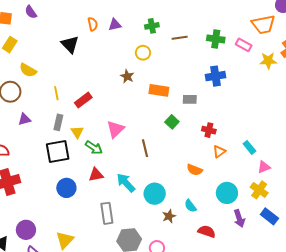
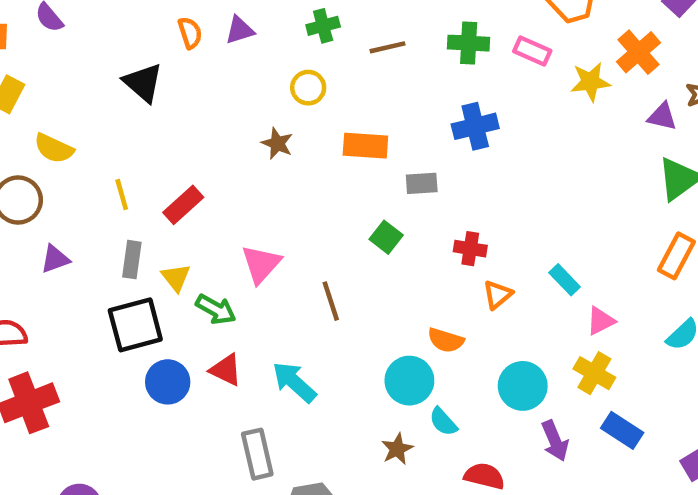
orange rectangle: (159, 90) -> (365, 146), moved
red triangle: (96, 175) -> (226, 370), turned 42
blue circle: (66, 188) -> (168, 382), moved
cyan circle: (155, 194) -> (409, 381), moved

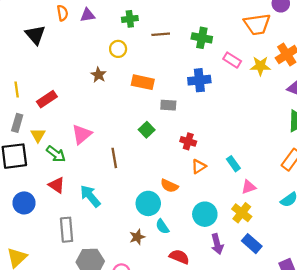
pink rectangle: (532, 51) -> (232, 60), moved
blue circle: (168, 382) -> (24, 203), moved

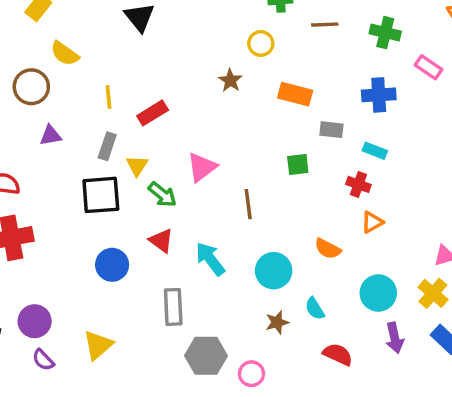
green square: (147, 130) -> (298, 165), turned 35
cyan rectangle: (233, 164) -> (375, 151), moved, turned -35
cyan circle: (148, 203) -> (274, 271), moved

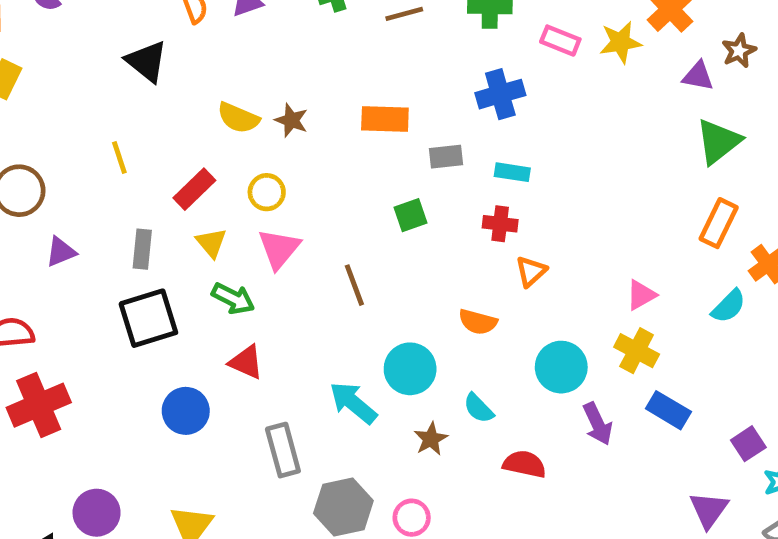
yellow circle: (261, 43) -> (267, 192), moved
yellow semicircle: (65, 54) -> (238, 118), moved
yellow line: (109, 97) -> (119, 158), moved
yellow triangle: (137, 166) -> (211, 243), moved
cyan arrow: (210, 259) -> (353, 403), moved

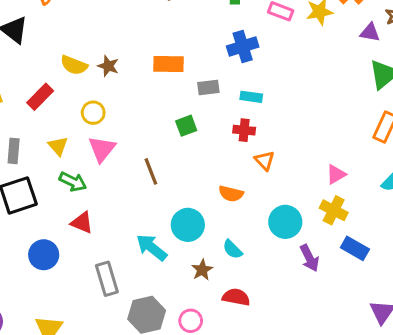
red rectangle: (194, 189) -> (40, 97), moved
orange triangle: (531, 271) -> (265, 161), turned -30
red semicircle: (524, 464) -> (236, 297), moved

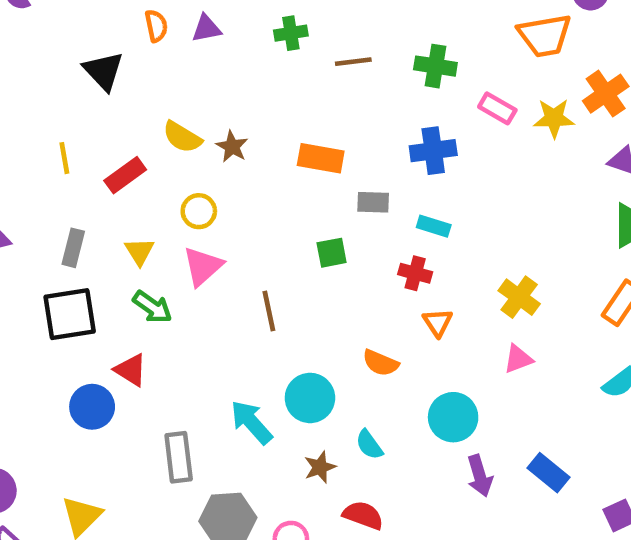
pink triangle: (336, 174) -> (518, 359), moved
yellow cross: (334, 210) -> (519, 297), moved
red triangle: (82, 223) -> (131, 370), moved

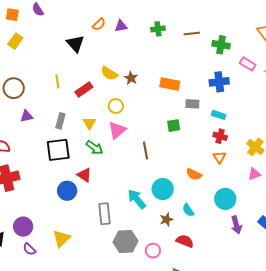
orange semicircle: (156, 26) -> (99, 24), turned 56
brown line: (353, 62) -> (192, 33), moved
red cross: (415, 273) -> (220, 136), moved

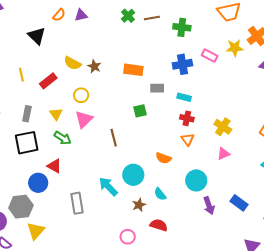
green cross: (158, 29) -> (128, 16), moved, turned -32
pink rectangle: (248, 64) -> (210, 56), moved
gray hexagon: (125, 241) -> (21, 207), moved

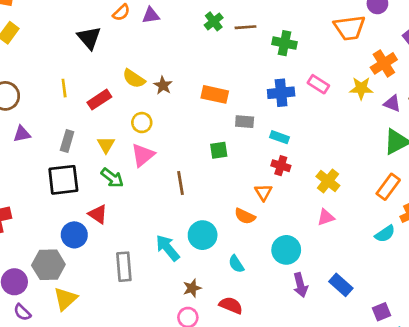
yellow star: (235, 48) -> (361, 88), moved
orange triangle: (188, 139) -> (263, 192), moved
brown star: (139, 205) -> (192, 288), moved

